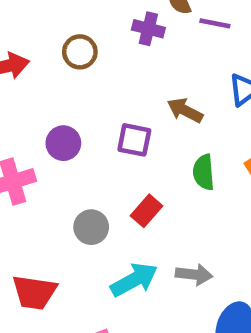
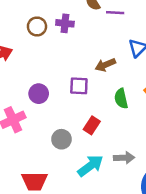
purple cross: (148, 29) -> (65, 23), moved
brown circle: (80, 52) -> (37, 26), moved
brown arrow: (185, 110) -> (105, 65), turned -42

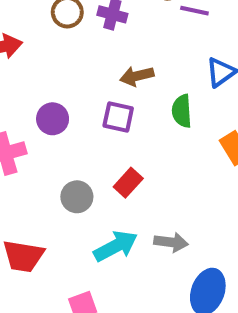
brown arrow: (105, 65) -> (137, 76), moved
green semicircle: (121, 99) -> (182, 111), moved

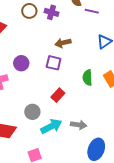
green semicircle: (182, 111) -> (88, 78), moved
gray circle: (77, 197) -> (32, 112), moved

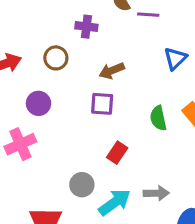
brown circle: (29, 11) -> (56, 58), moved
purple circle: (21, 63) -> (39, 103), moved

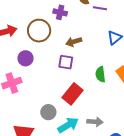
brown circle: (56, 58) -> (39, 31), size x1.5
red rectangle: (117, 153) -> (72, 94), size x1.5

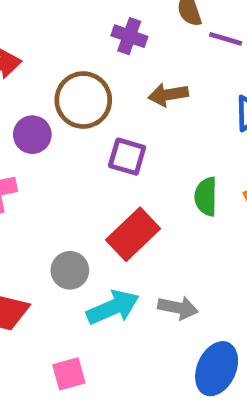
brown circle: (39, 31) -> (83, 100), moved
brown arrow: (74, 42) -> (168, 95), moved

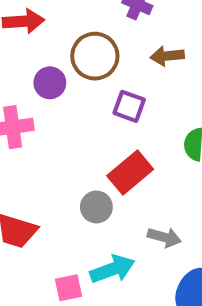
gray circle: (70, 270) -> (96, 207), moved
cyan arrow: (113, 307) -> (112, 269), moved

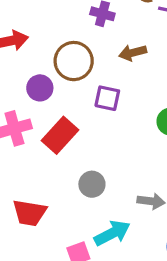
red rectangle: (130, 173) -> (60, 135), moved

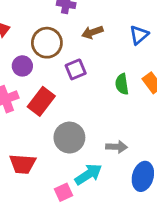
purple square: (107, 98) -> (76, 69), turned -30
gray circle: (92, 184) -> (69, 138), size x1.5

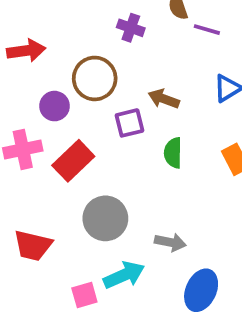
brown arrow: (92, 32) -> (164, 99), moved, turned 30
green semicircle: (122, 84) -> (173, 153), moved

